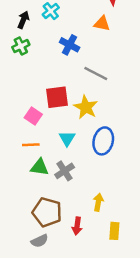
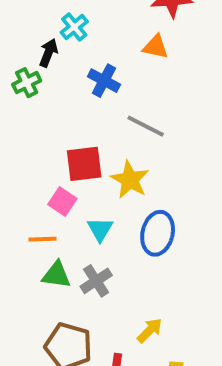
black arrow: (23, 20) -> (48, 53), moved
pink square: (33, 116) -> (62, 202), moved
yellow arrow: (98, 202) -> (150, 330), turned 35

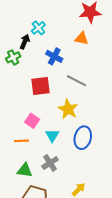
red square: (84, 164) -> (41, 86), moved
green triangle: (56, 275) -> (25, 170), moved

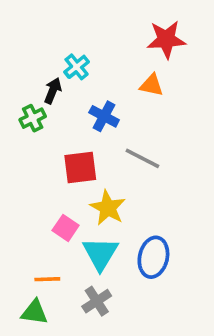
yellow star: (68, 109) -> (108, 208), moved
cyan triangle: (52, 136) -> (100, 254), size x1.5
orange line: (22, 141) -> (47, 279), moved
green triangle: (25, 170) -> (34, 312), moved

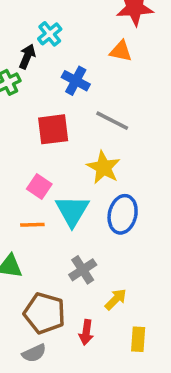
yellow star: (108, 208) -> (104, 167), moved
orange line: (47, 279) -> (32, 225), moved
gray cross: (97, 301) -> (83, 270), moved

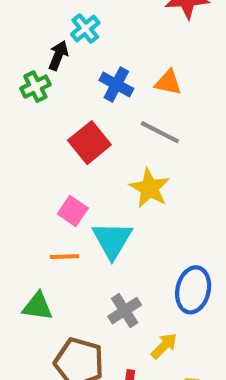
orange triangle: (121, 51) -> (168, 82), moved
red square: (53, 129) -> (89, 143), turned -32
blue ellipse: (123, 214) -> (193, 290), moved

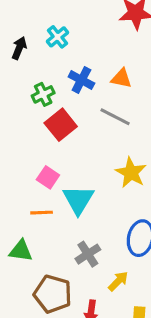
black arrow: (58, 55) -> (19, 48), moved
green cross: (35, 87) -> (43, 94), moved
yellow star: (150, 188) -> (131, 173), moved

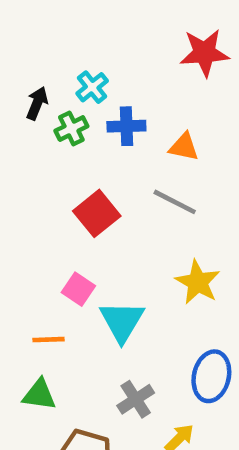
blue cross: (81, 80) -> (126, 126), moved, turned -30
green cross: (43, 94) -> (71, 128), moved
orange line: (42, 213) -> (48, 340), moved

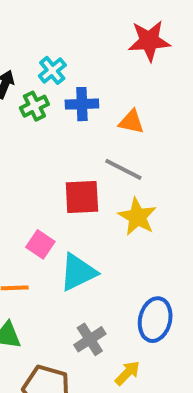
red square: (97, 213) -> (82, 197), moved, turned 36
yellow star: (198, 282) -> (137, 217), moved
cyan triangle: (122, 321) -> (78, 272), turned 33

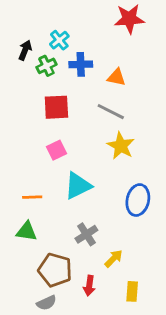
red square: (82, 197) -> (56, 107), moved
pink square: (40, 244) -> (56, 150), moved, turned 30
blue ellipse: (155, 320) -> (138, 200), moved

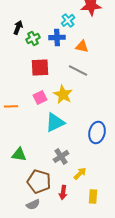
cyan cross: (59, 40) -> (68, 20), moved
yellow star: (121, 146) -> (63, 94), moved
orange line: (32, 197) -> (11, 106), moved

